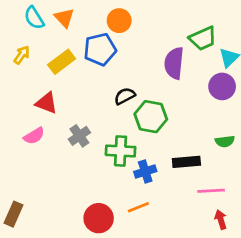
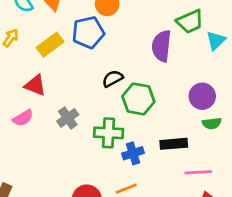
purple circle: (222, 86) -> (202, 96), moved

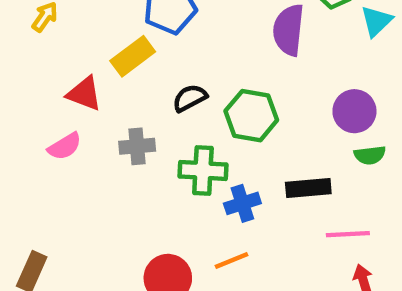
yellow rectangle: (50, 45) -> (133, 56), moved
black semicircle: (113, 79) -> (190, 98), moved
gray cross: (68, 118) -> (137, 146), turned 30

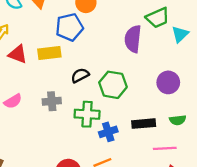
yellow rectangle: (133, 56) -> (49, 53), turned 30
red triangle: (84, 94) -> (18, 54), moved
green semicircle: (370, 155) -> (178, 120), moved

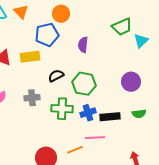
purple semicircle: (133, 39) -> (83, 45), moved, size x0.7
blue cross: (108, 132) -> (88, 113), moved
pink line: (165, 148) -> (95, 138), moved

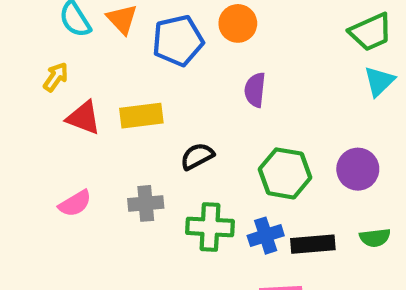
orange circle: (61, 14) -> (238, 23), moved
green trapezoid: (122, 27) -> (371, 32), moved
blue pentagon: (47, 35) -> (178, 41), moved
green hexagon: (84, 84) -> (285, 173), moved

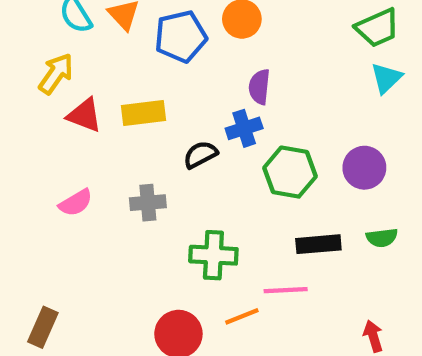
yellow arrow: (56, 77) -> (56, 74), size x1.4
green cross: (210, 227) -> (213, 255), moved
blue cross: (266, 236) -> (244, 128), moved

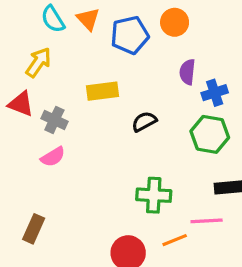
red triangle: (84, 115) -> (21, 104), moved
blue cross: (244, 128) -> (215, 93), moved
gray cross: (148, 203) -> (54, 120), moved, turned 30
brown rectangle: (43, 327) -> (34, 229), moved

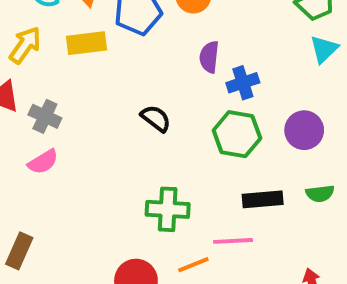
yellow rectangle: (103, 91) -> (87, 43), moved
black semicircle: (144, 122) -> (156, 118), turned 65

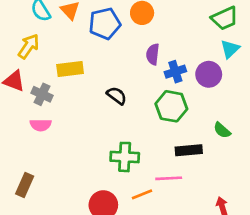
yellow rectangle: (87, 43) -> (70, 69), moved
purple circle: (304, 130) -> (209, 74), moved
pink semicircle: (43, 162) -> (41, 125), turned 30
green semicircle: (320, 194) -> (222, 130), moved, turned 48

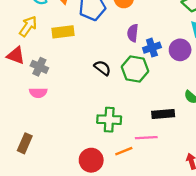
yellow rectangle: (70, 69) -> (63, 32), moved
green hexagon: (171, 106) -> (135, 69), moved

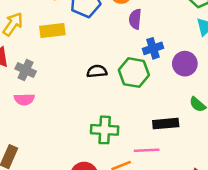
purple semicircle: (133, 33) -> (135, 19), moved
purple circle: (180, 50) -> (185, 64), moved
black semicircle: (102, 68) -> (97, 71), turned -42

